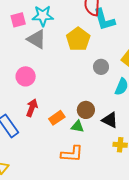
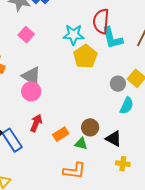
cyan star: (43, 16) -> (74, 35), moved
pink square: (18, 20) -> (26, 35), turned -35
gray triangle: (37, 39) -> (31, 76), moved
gray circle: (101, 67) -> (118, 84), moved

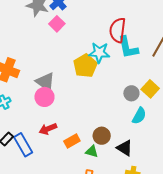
pink square: (26, 35) -> (57, 24), moved
cyan star: (74, 35) -> (99, 53), moved
yellow pentagon: (85, 56) -> (85, 66), moved
red arrow: (36, 123) -> (48, 129), turned -138

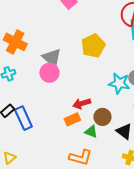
cyan star: (99, 53) -> (119, 83), moved
red arrow: (48, 129) -> (82, 103), moved

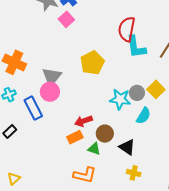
gray triangle: (52, 58) -> (52, 77), turned 30
blue rectangle: (23, 118) -> (33, 108), moved

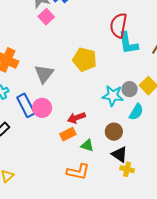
pink square: (66, 19) -> (46, 17), moved
yellow pentagon: (92, 63) -> (85, 59), turned -30
pink circle: (50, 92) -> (42, 108), moved
brown circle: (105, 134) -> (114, 132), moved
black triangle: (127, 147) -> (120, 154), moved

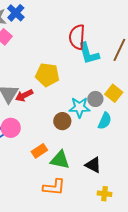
red arrow: (76, 118) -> (24, 95), moved
brown circle: (114, 132) -> (62, 121), moved
green triangle: (87, 145) -> (60, 160), size x1.5
yellow cross: (127, 169) -> (104, 194), moved

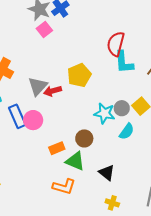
yellow pentagon: (47, 75) -> (79, 75), turned 30
brown circle: (62, 121) -> (84, 138), moved

